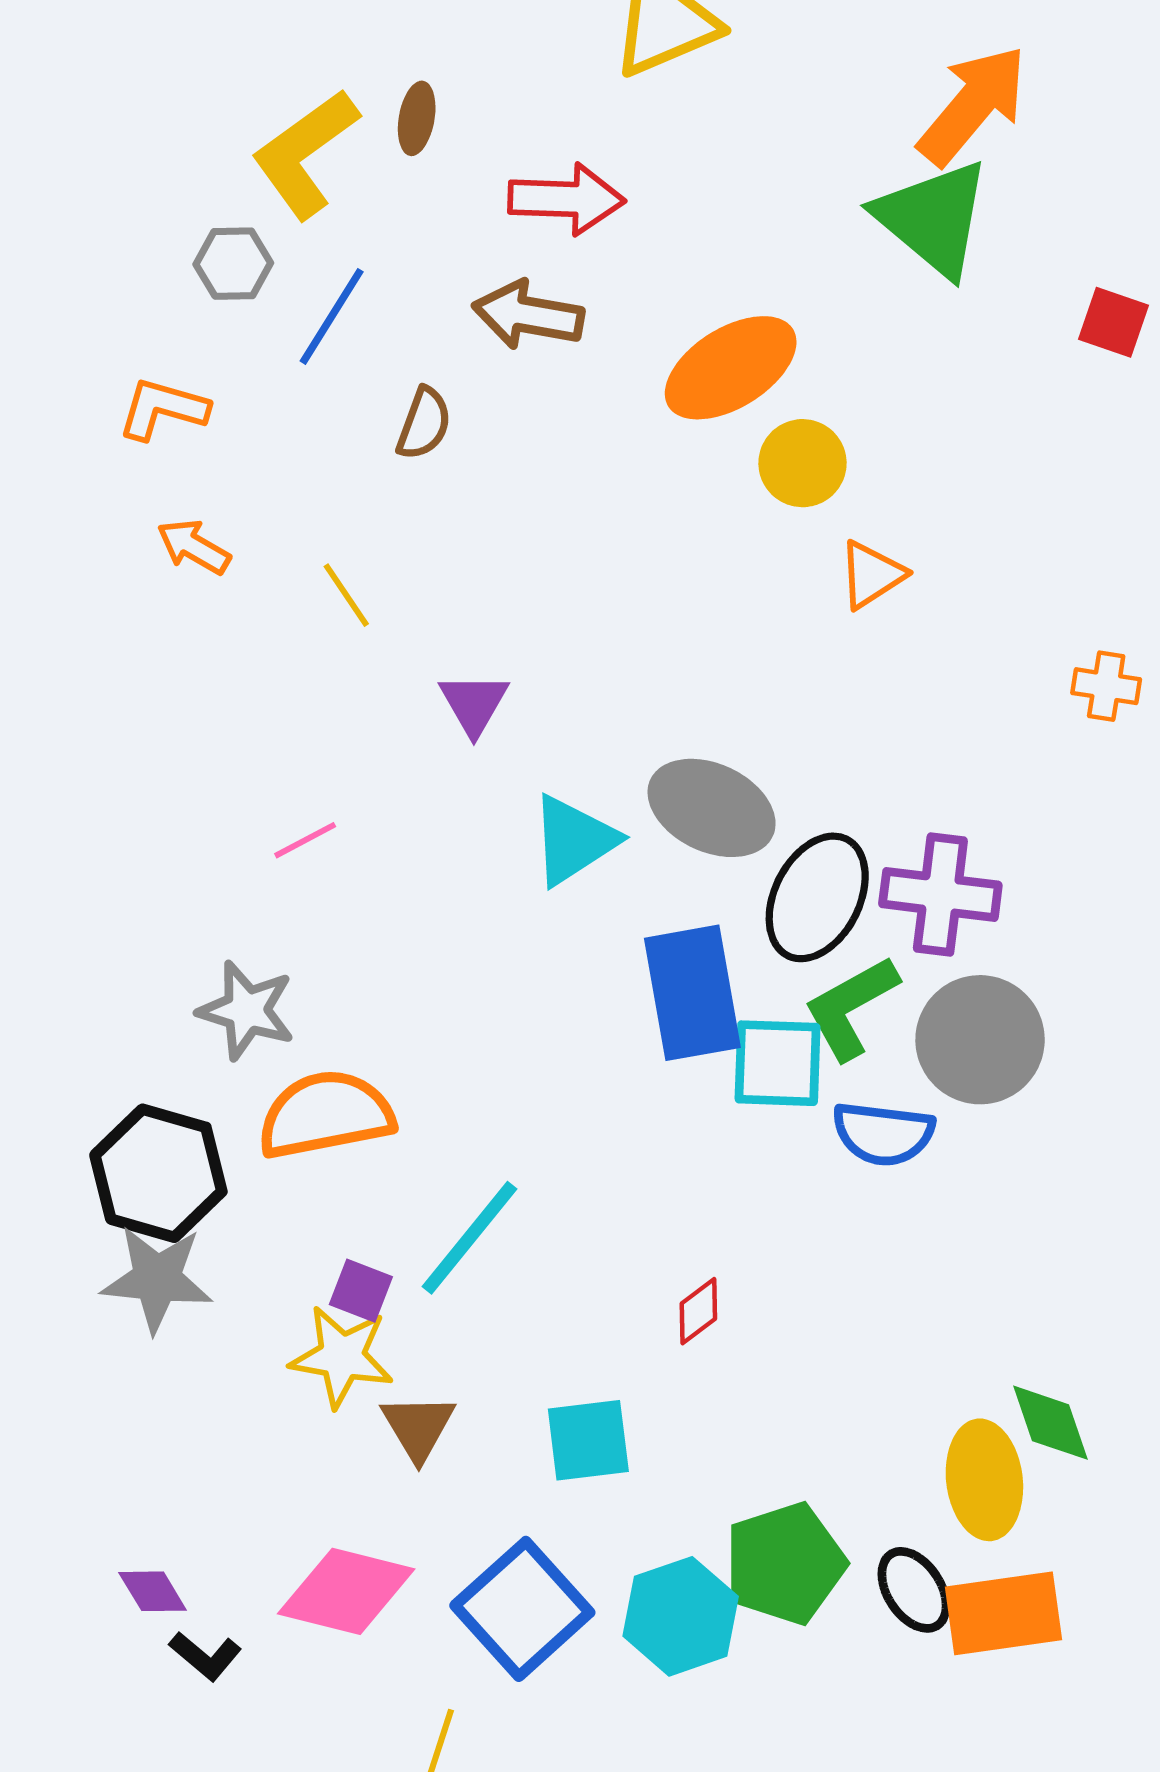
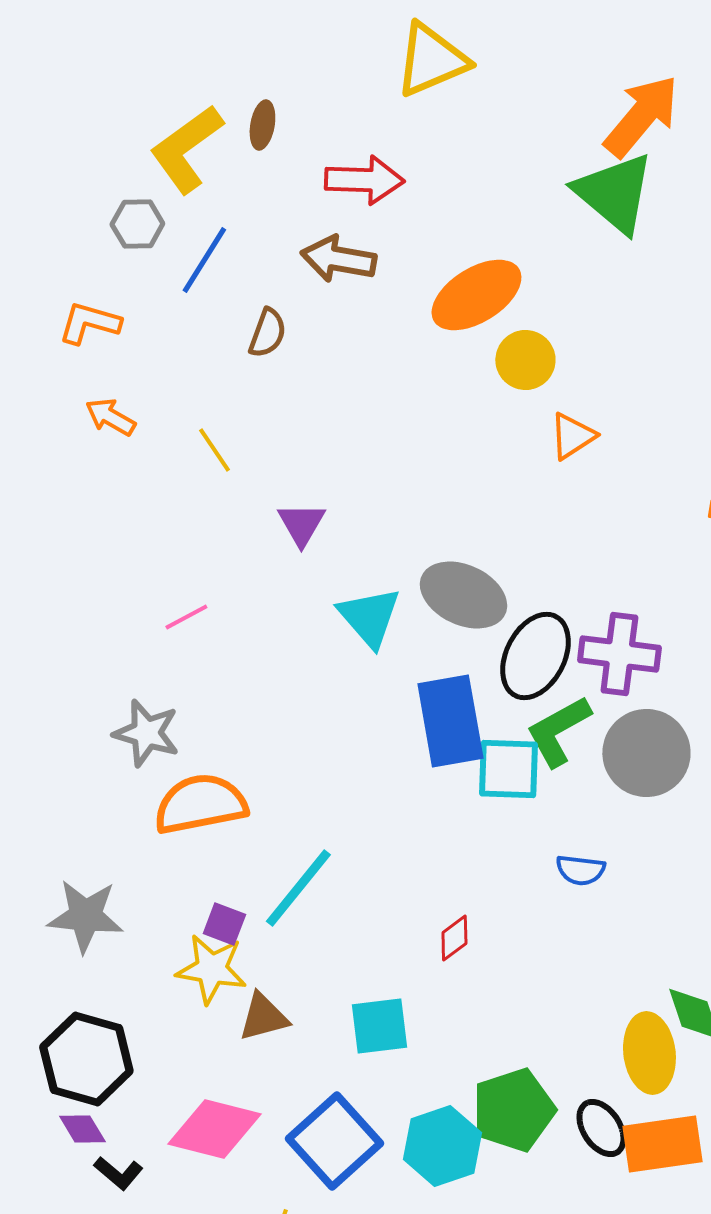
cyan triangle: (574, 840) -> (369, 617), turned -38
blue semicircle: (883, 1134) -> (580, 870), moved, size x0.7
black hexagon: (158, 1173) -> (86, 1059), moved
brown triangle: (418, 1427) -> (263, 1017), turned 46

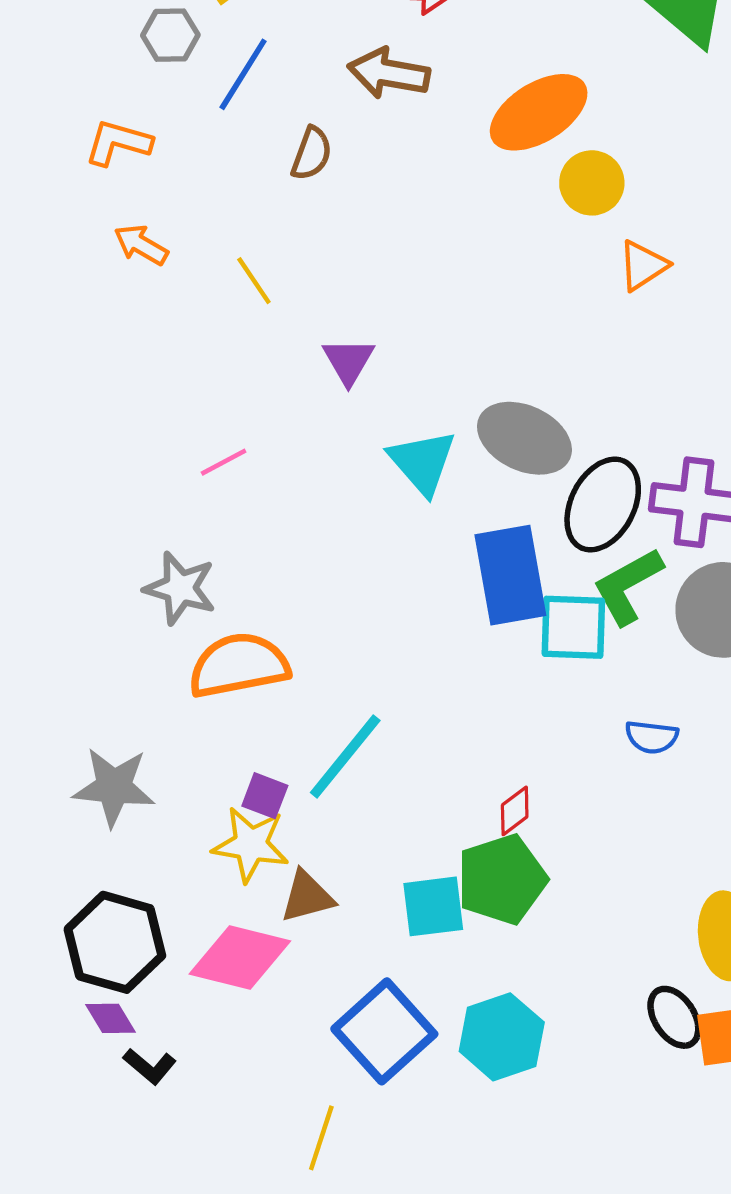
green pentagon: (513, 1110) -> (502, 879), moved
pink diamond: (214, 1129) -> (240, 958), moved

